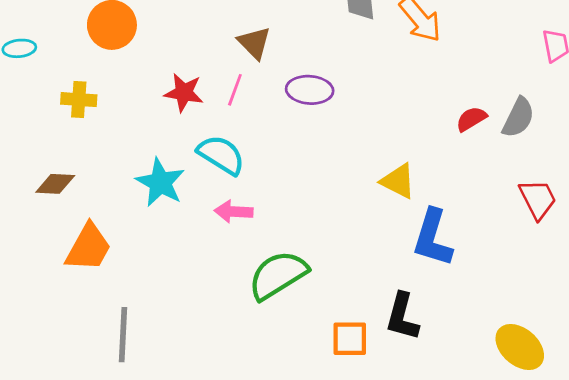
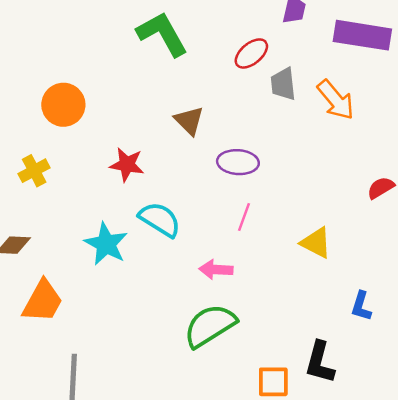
pink line: (235, 90) -> (244, 217), moved
yellow cross: (79, 100) -> (34, 171), turned -32
pink arrow: (234, 212) -> (216, 270), moved
blue L-shape: (433, 238) -> (361, 306), moved, size x0.6

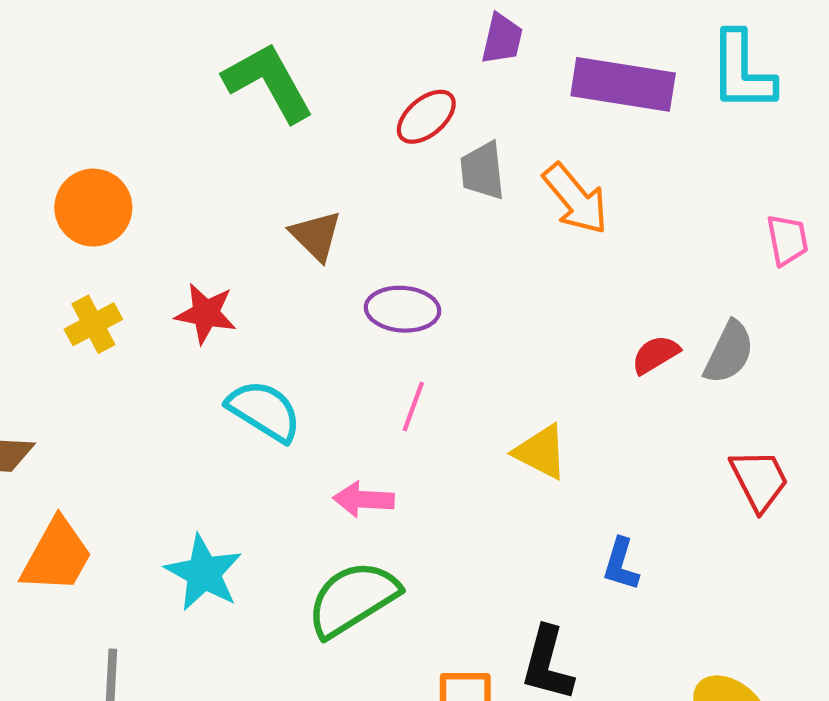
yellow cross: (34, 171) -> (93, 324), moved
cyan star: (106, 244) -> (204, 573), moved

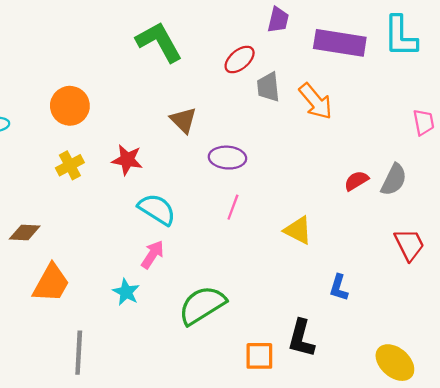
pink arrow: (364, 499) -> (153, 255), moved, turned 120
cyan star: (204, 573) -> (126, 292), size x0.7

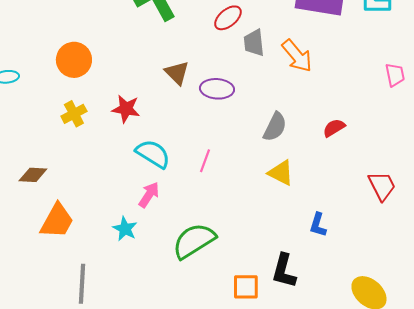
purple ellipse: (227, 158) -> (217, 89), moved
gray semicircle: (394, 180) -> (275, 127), moved
pink line: (233, 207) -> (205, 161), moved

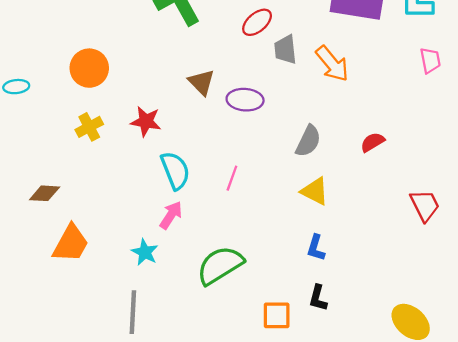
pink trapezoid: (395, 75) -> (430, 60), moved
cyan semicircle: (153, 154) -> (175, 170), turned 36
blue L-shape: (318, 225) -> (316, 248), moved
black L-shape: (284, 271) -> (318, 298), size x0.7
gray line: (82, 284) -> (133, 312), moved

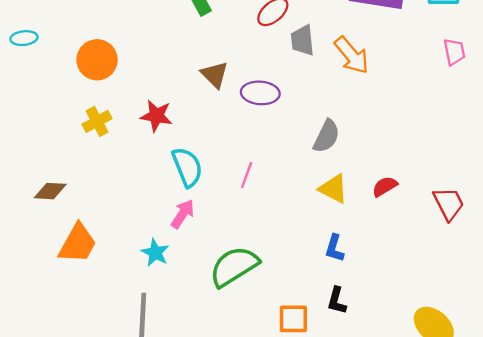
cyan ellipse: (16, 87) -> (24, 38), moved
red semicircle: (373, 142) -> (385, 186), moved

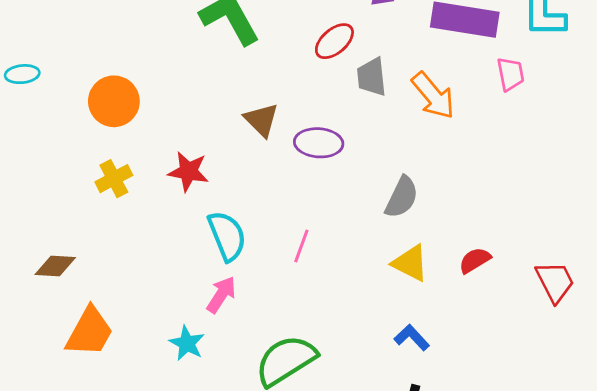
pink trapezoid: (454, 52) -> (511, 74), moved
blue L-shape: (334, 248) -> (412, 338), turned 120

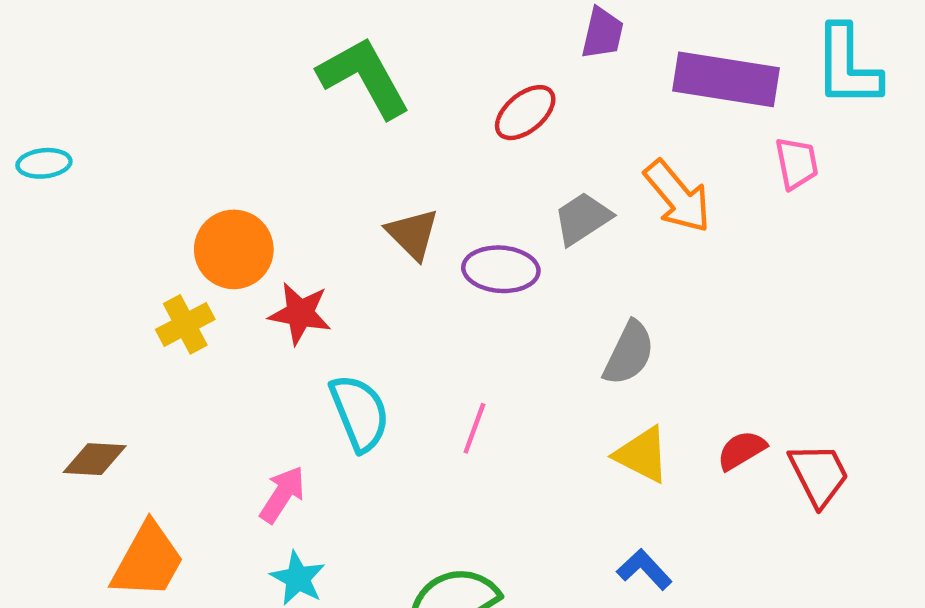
gray trapezoid: (372, 77) -> (583, 219), moved, turned 63
orange circle: (114, 101) -> (234, 249), moved
red trapezoid: (555, 282) -> (819, 475), moved
pink arrow: (221, 295) -> (282, 494), moved

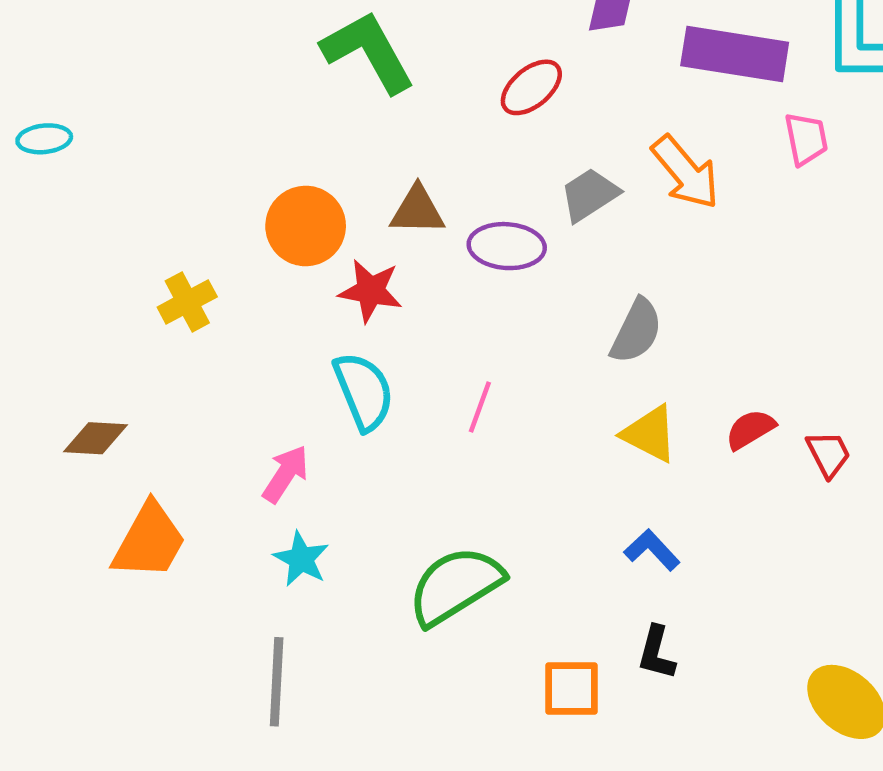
brown triangle: (413, 234) -> (417, 210), turned -44
orange circle: (234, 249) -> (306, 226), moved
red star: (300, 313) -> (370, 291), moved
red trapezoid: (819, 475) -> (828, 454), size x0.7

